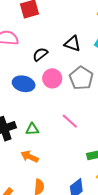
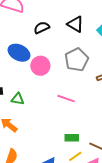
pink circle: (52, 78) -> (40, 66), moved
pink line: (70, 121) -> (66, 99), moved, turned -36

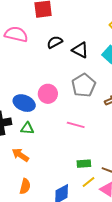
black semicircle: (42, 28) -> (55, 42), moved
blue ellipse: (19, 53) -> (24, 103), moved

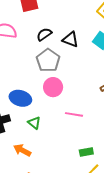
gray pentagon: (84, 85) -> (48, 60), moved
pink circle: (48, 94) -> (53, 87), moved
green triangle: (27, 128) -> (34, 123), moved, turned 40

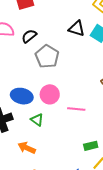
black semicircle: (44, 34) -> (29, 36), moved
black triangle: (70, 39) -> (77, 29), moved
pink circle: (53, 87) -> (50, 94), moved

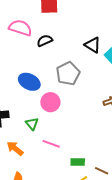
gray pentagon: (47, 56) -> (68, 74), moved
blue ellipse: (22, 96) -> (29, 82), moved
pink line: (76, 109) -> (51, 144), moved

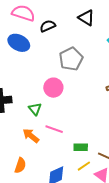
black triangle: (93, 45) -> (86, 18), moved
blue ellipse: (29, 82) -> (19, 43), moved
orange arrow: (15, 148) -> (31, 136), moved

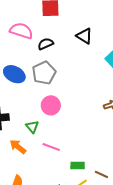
blue ellipse: (19, 43) -> (14, 74), moved
gray pentagon: (71, 59) -> (44, 73), moved
orange arrow: (31, 136) -> (18, 147), moved

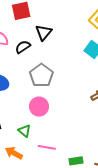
black triangle: (84, 36) -> (44, 32), moved, turned 48
gray pentagon: (44, 73) -> (41, 75), moved

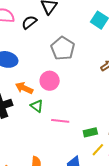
gray pentagon: (41, 75) -> (63, 48), moved
orange arrow: (14, 153) -> (24, 88), moved

